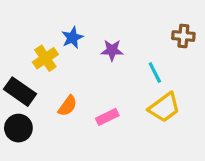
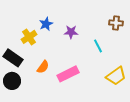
yellow trapezoid: (164, 107) -> (116, 76), moved
pink rectangle: (107, 117) -> (68, 74), size x1.5

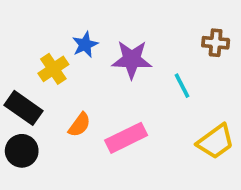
purple star: (71, 32) -> (132, 60), size x1.5

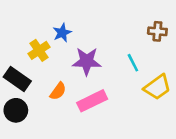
purple star: (132, 60) -> (87, 61), moved
yellow trapezoid: (216, 142) -> (157, 87), moved

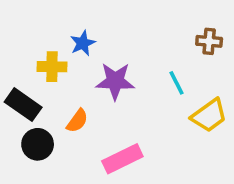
yellow cross: (39, 50) -> (52, 67), turned 35
pink rectangle: (92, 101) -> (122, 159), moved
black circle: (16, 110) -> (38, 144), moved

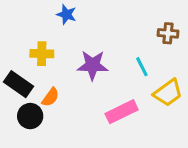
blue star: (83, 43) -> (66, 14), moved, turned -30
orange semicircle: (77, 121) -> (50, 97), moved
pink rectangle: (122, 159) -> (122, 112), moved

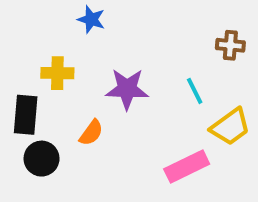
black rectangle: (19, 84) -> (26, 115), turned 60
orange semicircle: (50, 97) -> (91, 133), moved
pink rectangle: (122, 112) -> (187, 167), moved

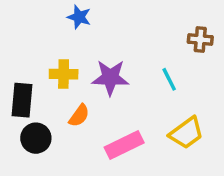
yellow cross: (57, 73) -> (64, 74), moved
yellow trapezoid: (230, 127) -> (186, 133), moved
pink rectangle: (187, 167) -> (124, 145), moved

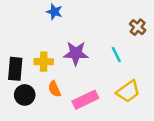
brown cross: (200, 39) -> (138, 27), turned 35
yellow cross: (64, 74) -> (44, 62), moved
orange semicircle: (79, 116) -> (54, 89), moved, turned 119

